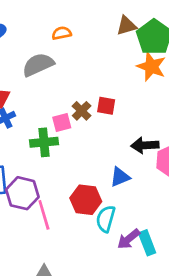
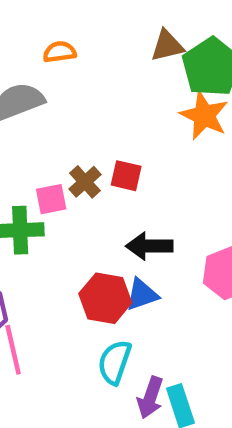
black arrow: (145, 145) -> (149, 246), moved
red hexagon: (86, 200) -> (105, 298), moved
purple arrow: (129, 239) -> (150, 398), turned -35

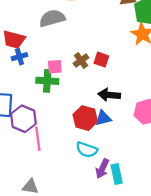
pink square: (51, 199) -> (55, 67), moved
cyan semicircle: (115, 362) -> (87, 150), turned -95

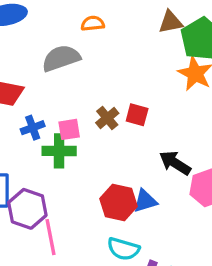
blue cross: (19, 57) -> (33, 128), moved
black arrow: (109, 95) -> (175, 163), moved, turned 30

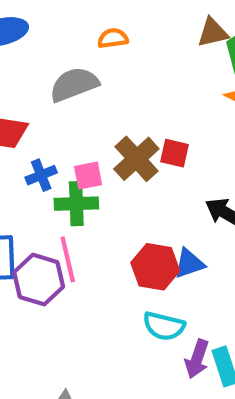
brown cross: (107, 118) -> (136, 159), size x1.5
pink line: (50, 237) -> (68, 259), moved

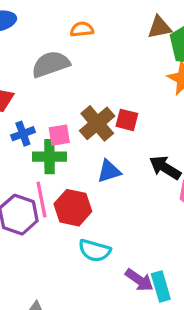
blue triangle: (189, 263) -> (109, 171), moved
red hexagon: (155, 267) -> (73, 208), moved
cyan semicircle: (164, 326) -> (95, 251), moved
purple arrow: (197, 359) -> (139, 280), turned -76

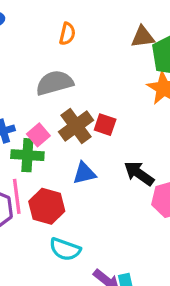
orange semicircle: (82, 29) -> (67, 34), turned 105
gray semicircle: (51, 64) -> (55, 83), moved
pink square: (59, 135) -> (38, 135), turned -35

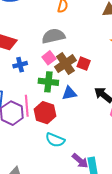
pink square: (38, 135) -> (49, 58), moved
green cross: (27, 155) -> (48, 82), moved

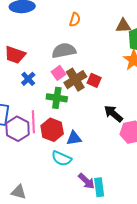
blue cross: (20, 65) -> (28, 79), turned -32
blue triangle: (69, 93) -> (74, 138), moved

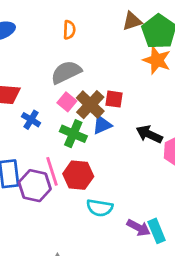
green cross: (57, 98) -> (73, 134), turned 30
blue triangle: (74, 138) -> (102, 125), moved

